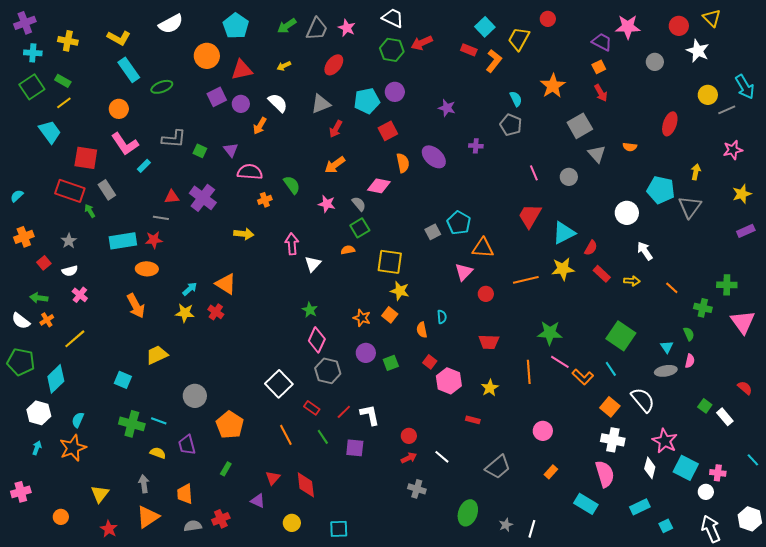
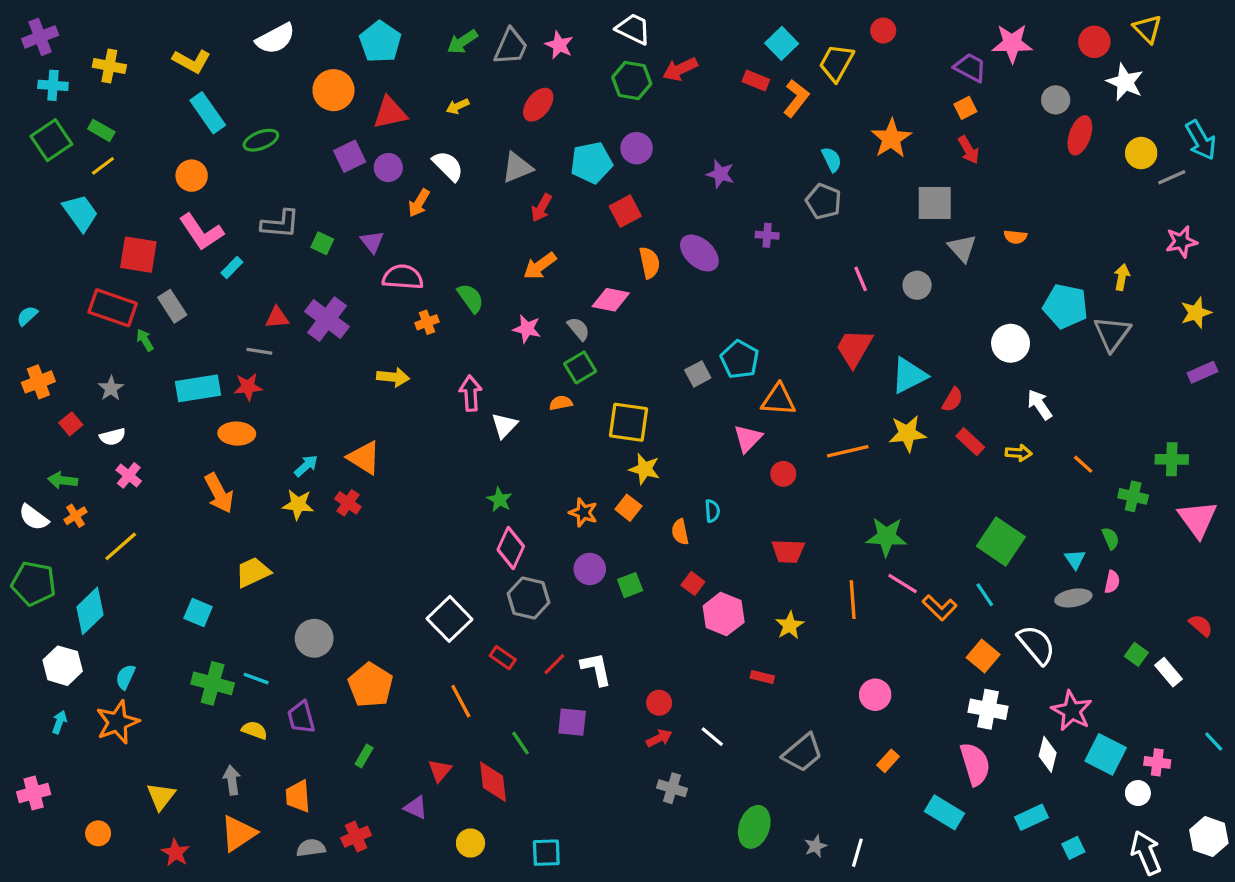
red ellipse: (670, 124) -> (1080, 135), moved
gray square: (580, 126) -> (935, 203), turned 30
green line: (323, 437) -> (520, 743), moved

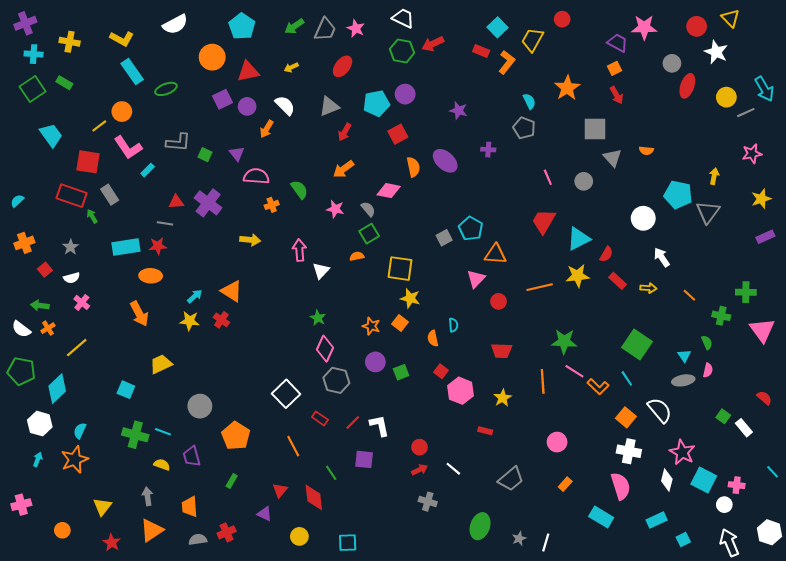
yellow line: (103, 166) -> (99, 126), moved

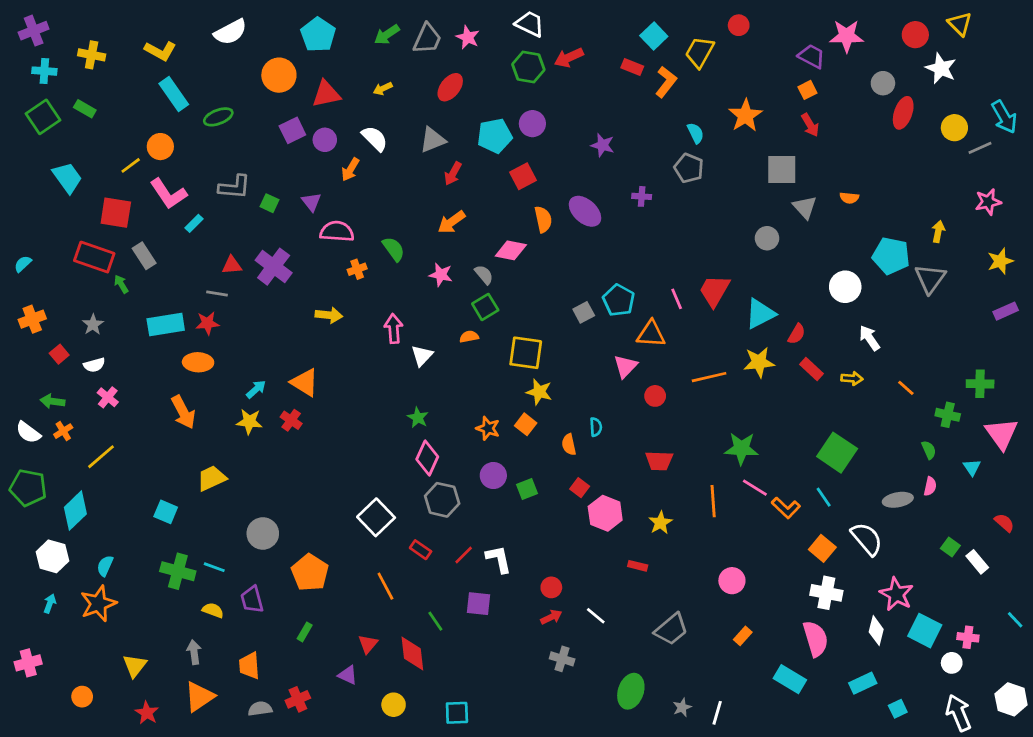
pink line: (548, 177) -> (677, 299), moved
cyan triangle: (684, 356) -> (972, 467), moved

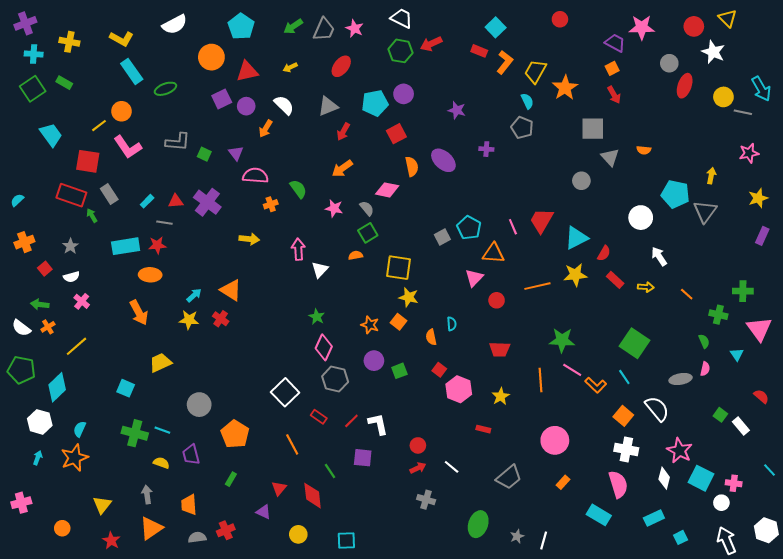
yellow trapezoid: (700, 52) -> (535, 71), moved
gray line: (980, 148) -> (743, 112), turned 36
cyan rectangle: (194, 223) -> (147, 201), moved
purple rectangle: (1006, 311) -> (762, 236), turned -42
pink circle: (732, 581) -> (555, 440), size x1.4

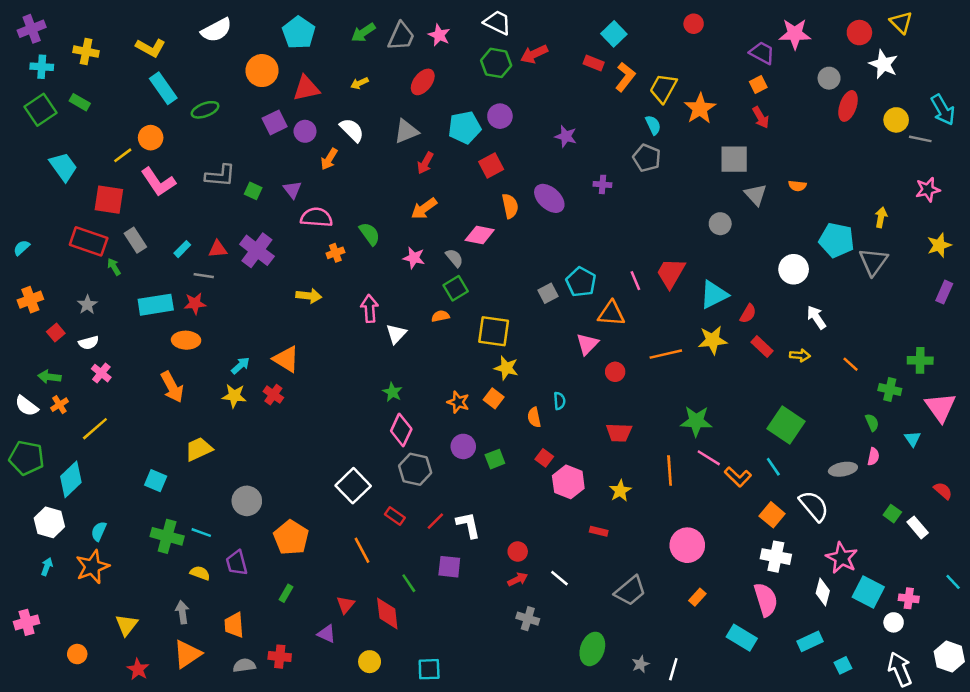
red cross: (226, 530) -> (280, 657), turned 30

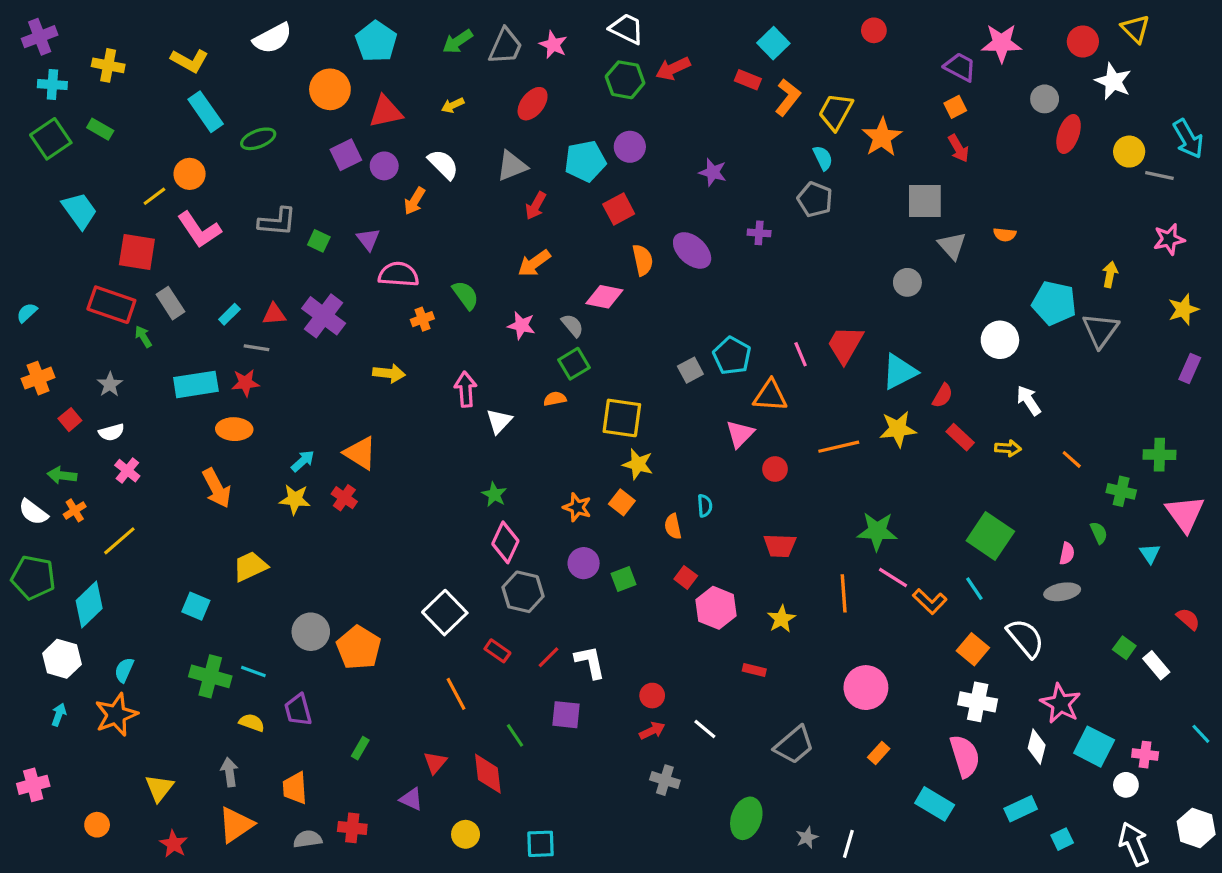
pink semicircle: (873, 457) -> (1067, 554), moved
orange pentagon: (291, 538) -> (359, 648), moved

